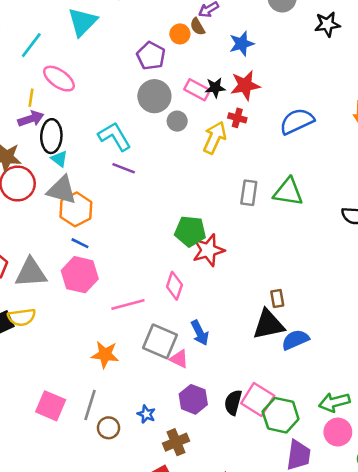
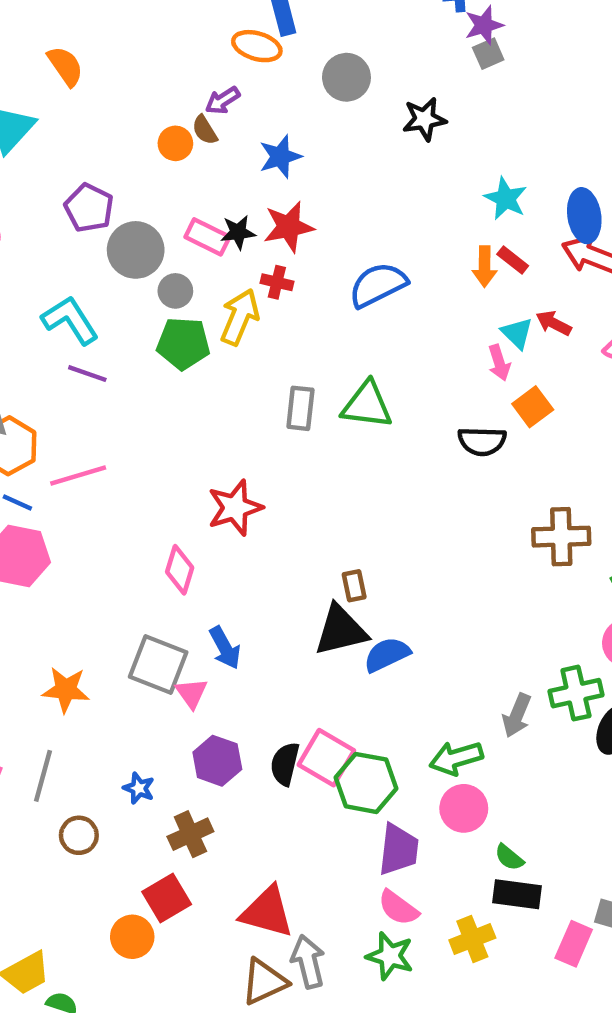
purple pentagon: (151, 56) -> (89, 208), moved
green pentagon: (190, 231) -> (183, 343), moved
pink line: (128, 304) -> (78, 476), moved
pink triangle: (179, 359) -> (191, 693), turned 30
brown circle: (109, 428) -> (79, 835), moved

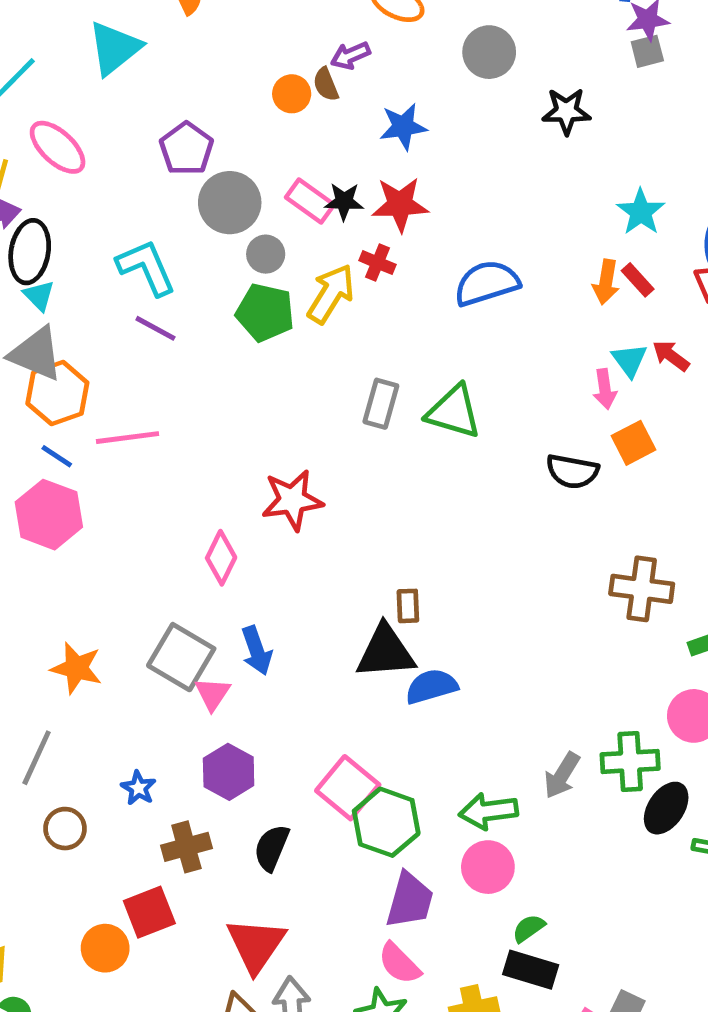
black semicircle: (285, 764) -> (272, 848), moved
green semicircle: (509, 857) -> (529, 928), turned 96
red triangle: (267, 912) -> (256, 945), turned 40

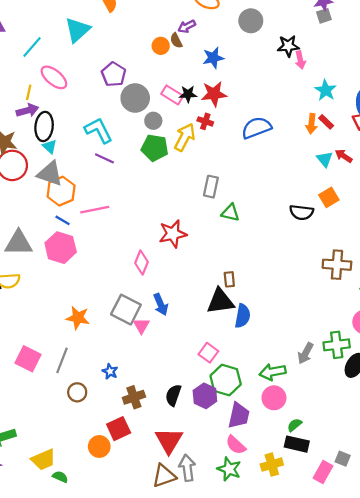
pink arrow: (605, 389) -> (300, 60), moved
green triangle: (454, 412) -> (230, 213), moved, size x0.7
blue semicircle: (431, 686) -> (243, 316), turned 120
purple hexagon: (229, 772) -> (205, 396), moved
pink square: (348, 788) -> (208, 353), moved, size x0.7

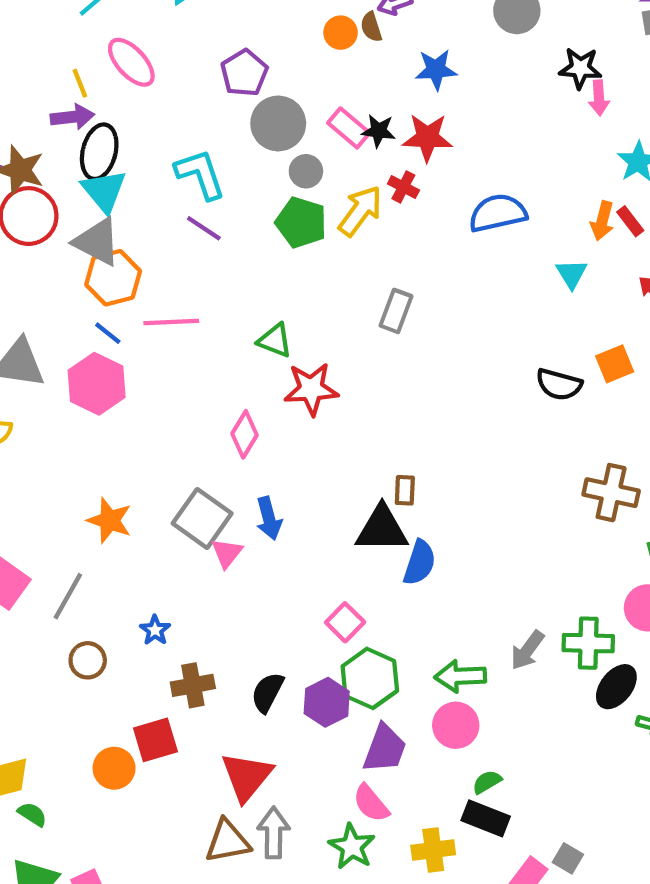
yellow line: (29, 92) -> (80, 83), turned -42
cyan triangle: (50, 147) -> (104, 191), size x1.6
cyan triangle: (325, 159) -> (572, 274), moved
green triangle: (230, 213) -> (275, 340), moved

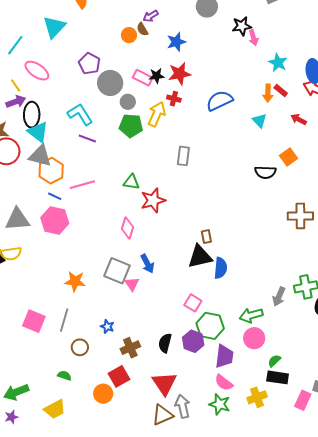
green semicircle: (32, 814) -> (64, 376), moved

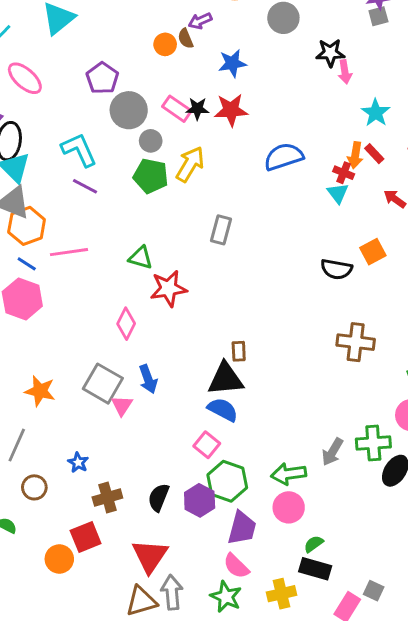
red cross: (174, 99) -> (344, 173), moved
brown cross: (300, 216) -> (356, 342), moved
blue semicircle: (221, 268) -> (223, 410), moved, turned -75

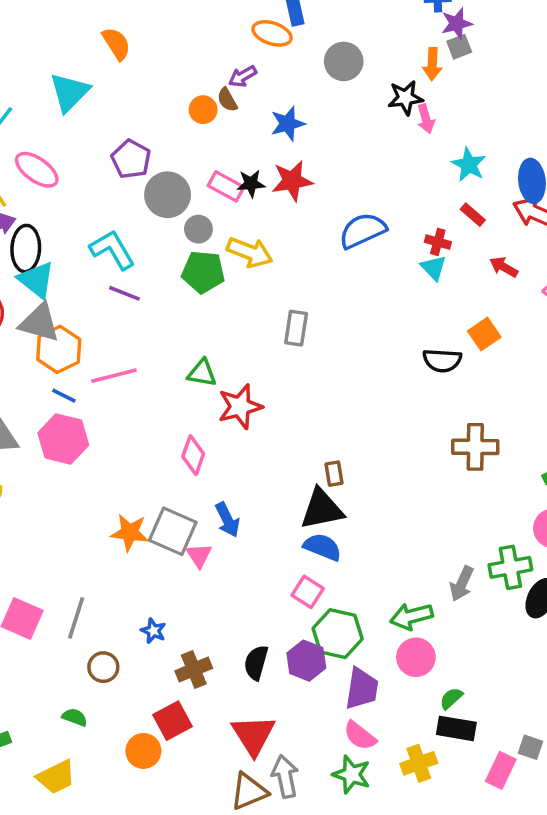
orange arrow: (355, 155) -> (432, 64), moved
yellow arrow: (190, 164) -> (250, 252), turned 87
orange star: (40, 391) -> (130, 533), moved

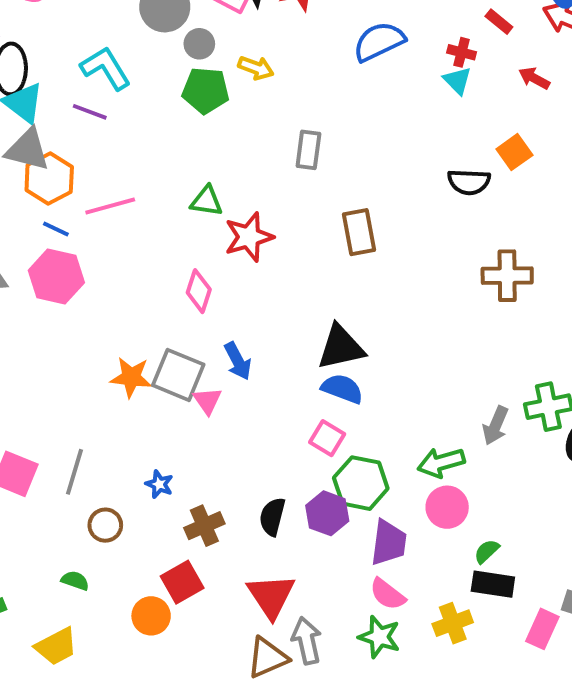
yellow arrow: (250, 252) -> (256, 68), size x0.7
purple line: (125, 293) -> (90, 112), moved
brown rectangle: (334, 474) -> (359, 232), moved, size x1.6

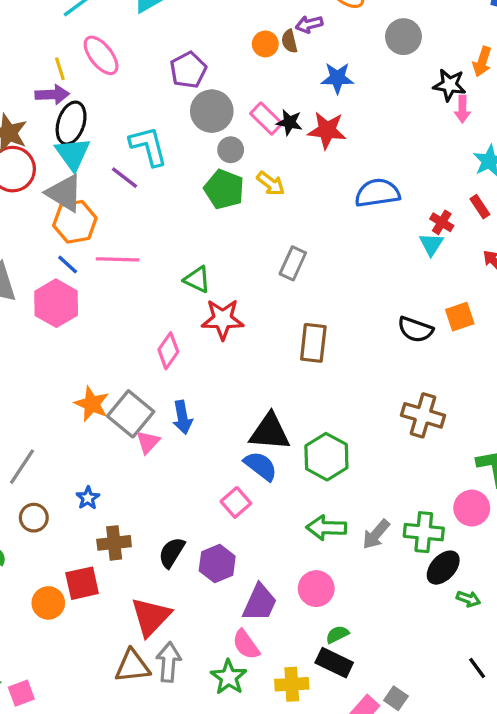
green arrow: (441, 462) -> (326, 528), moved
green hexagon: (361, 483) -> (326, 457), moved

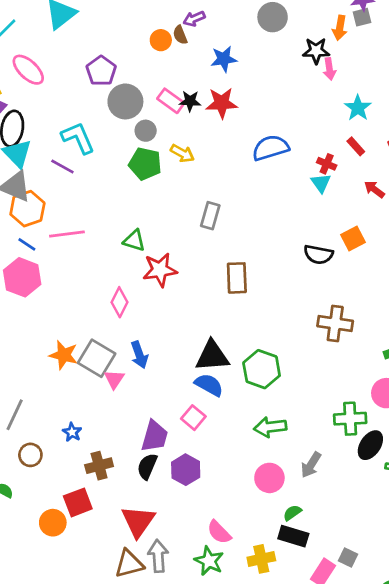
gray arrow: (376, 534) -> (311, 465), moved
purple trapezoid: (260, 603) -> (155, 436), moved

